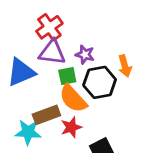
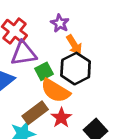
purple star: (85, 55) -> (60, 23), moved, turned 30
orange arrow: (125, 66) -> (74, 45), moved

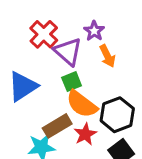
purple triangle: (24, 53) -> (68, 51), moved, turned 44
black hexagon: (76, 69) -> (117, 115), moved

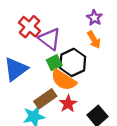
purple star: (94, 31) -> (94, 18), moved
orange arrow: (107, 56) -> (94, 40), moved
black hexagon: (117, 115) -> (73, 62), moved

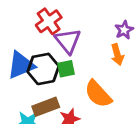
black hexagon: (73, 62) -> (43, 69), moved
orange semicircle: (64, 80) -> (98, 94), moved

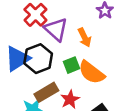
orange arrow: (117, 55) -> (85, 37), moved
green square: (66, 69) -> (72, 65), moved

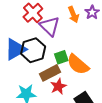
orange arrow: (85, 37) -> (73, 15), moved
brown rectangle: (46, 92) -> (50, 73), moved

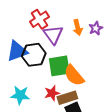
green square: (61, 57) -> (59, 66), size x1.6
brown rectangle: (50, 73) -> (67, 98), moved

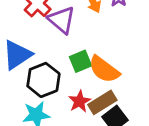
black hexagon: (34, 55) -> (43, 80), moved
green square: (59, 66) -> (81, 61), size x0.7

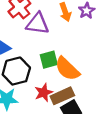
purple triangle: (62, 20) -> (38, 24), turned -40

